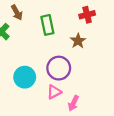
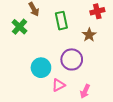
pink triangle: (54, 92) -> (58, 85), moved

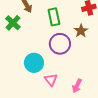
purple circle: (72, 59) -> (60, 44), moved
pink triangle: (58, 85) -> (51, 80), turned -40

